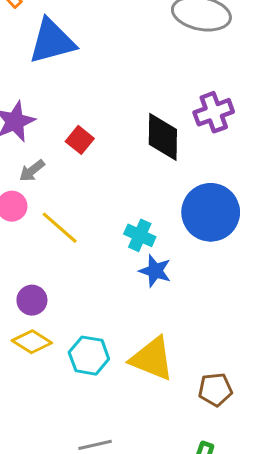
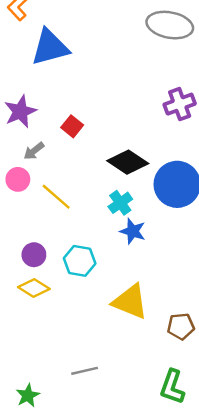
black diamond: (163, 137) -> (128, 162), moved, turned -57
cyan cross: (140, 235) -> (120, 203), turned 30
cyan hexagon: (89, 356) -> (80, 261), moved

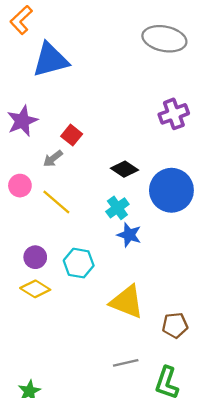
gray arrow: (34, 151) -> (53, 159), moved
black diamond: (128, 162) -> (124, 169), size x0.7
gray line: (85, 371) -> (126, 363), moved

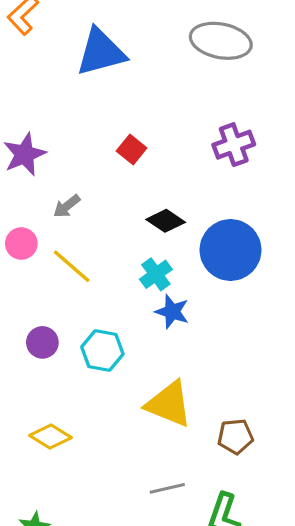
blue triangle: (50, 60) -> (101, 52), moved
red square: (72, 135) -> (132, 149), moved
yellow diamond: (35, 289) -> (50, 436), moved

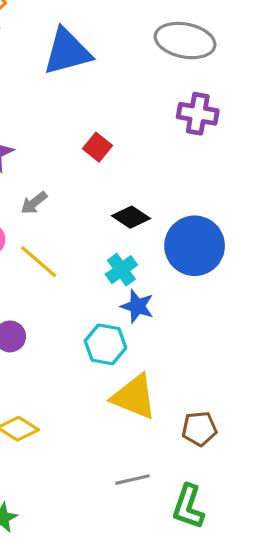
purple cross: (234, 145) -> (198, 114), moved, turned 30
cyan hexagon: (102, 351) -> (105, 344), moved

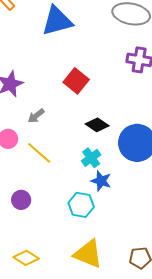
red square: (98, 147) -> (76, 81), size x1.4
yellow triangle: (134, 397) -> (88, 254), moved

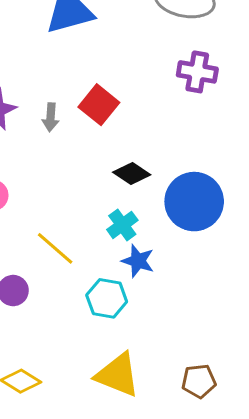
gray arrow: (36, 116) -> (51, 117), moved, turned -48
yellow line: (39, 153) -> (55, 248), moved

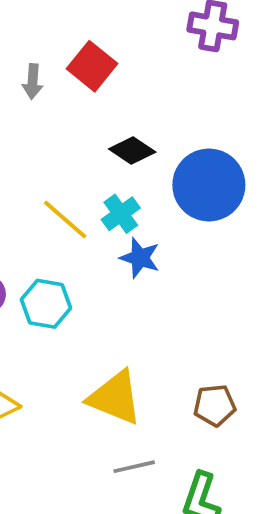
yellow line: (55, 248) -> (65, 219), moved
cyan hexagon: (107, 298) -> (46, 304), moved

